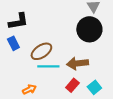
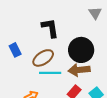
black L-shape: (18, 21) -> (50, 28), moved, turned -90
black circle: (89, 29) -> (81, 50), moved

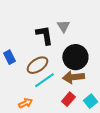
gray triangle: (95, 13) -> (63, 26), moved
cyan line: (50, 73) -> (44, 80), turned -35

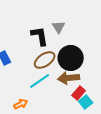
brown ellipse: (37, 65) -> (45, 60), moved
red rectangle: (68, 99) -> (79, 93), moved

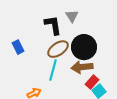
cyan line: (40, 81) -> (53, 70), turned -40

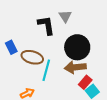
brown ellipse: (58, 49) -> (32, 57), moved, turned 50

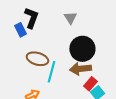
black L-shape: (46, 25) -> (31, 18), moved, turned 30
blue rectangle: (11, 47) -> (20, 30), moved

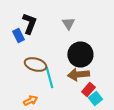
cyan line: (51, 72) -> (49, 78), turned -30

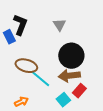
cyan line: (49, 78) -> (40, 79), turned -35
cyan square: (95, 98) -> (63, 100), moved

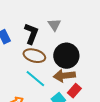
black L-shape: (20, 25) -> (31, 34), moved
brown ellipse: (26, 66) -> (34, 56), moved

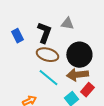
gray triangle: (54, 25) -> (67, 24), turned -48

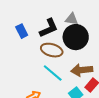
black L-shape: (44, 33) -> (49, 28), turned 45
black circle: (79, 55) -> (76, 37), moved

